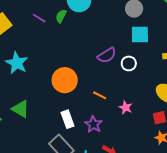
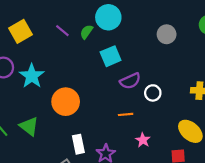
cyan square: (140, 35) -> (111, 56), moved, turned -30
orange circle: (65, 80) -> (66, 102), moved
orange line: (100, 95) -> (126, 114), moved, turned -40

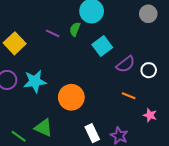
cyan star: (32, 76) -> (35, 81), turned -30
orange line: (126, 114) -> (129, 96), turned 40

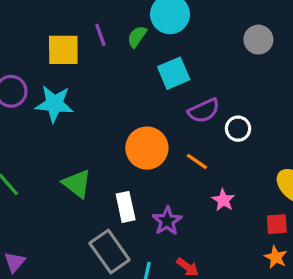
purple line: (53, 33) -> (100, 35), turned 32
yellow square: (15, 43) -> (63, 50), moved, turned 30
orange circle: (71, 97) -> (147, 148), moved
green triangle: (43, 128) -> (77, 184), moved

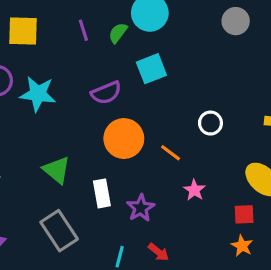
gray circle: (258, 40) -> (236, 21), moved
yellow square: (63, 50) -> (23, 31), moved
purple semicircle: (204, 111) -> (106, 93), moved
gray rectangle: (110, 251) -> (59, 231), moved

